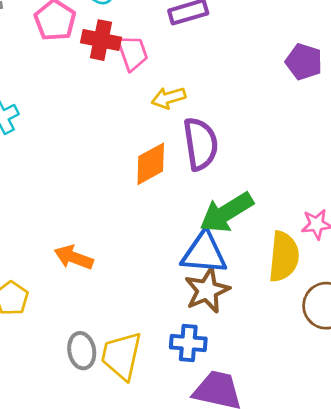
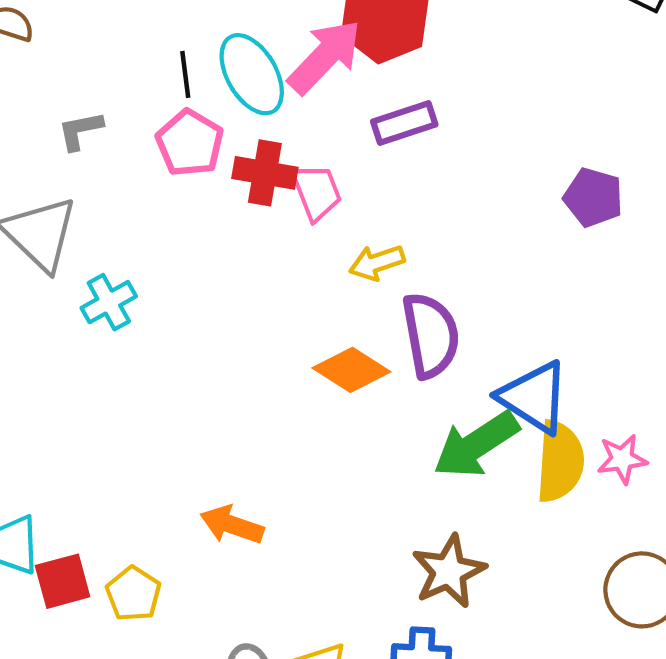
orange diamond: (151, 164) -> (351, 370), turned 63
blue triangle: (204, 253) -> (534, 397), moved, turned 30
yellow semicircle: (284, 257) -> (560, 461), moved

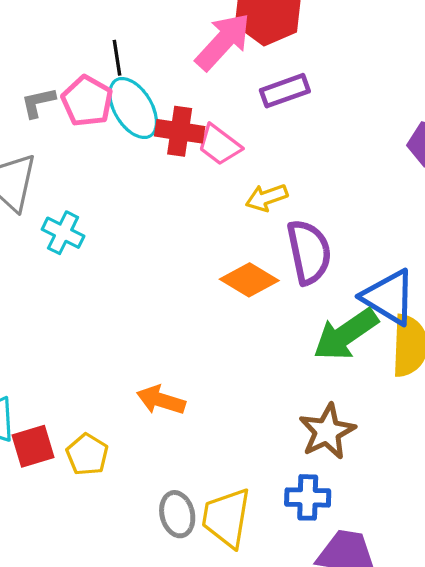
cyan ellipse: (252, 74) -> (133, 108), moved
pink pentagon: (190, 143) -> (87, 101), moved
pink trapezoid: (317, 192) -> (219, 145), turned 150
cyan cross: (109, 302) -> (63, 233), turned -33

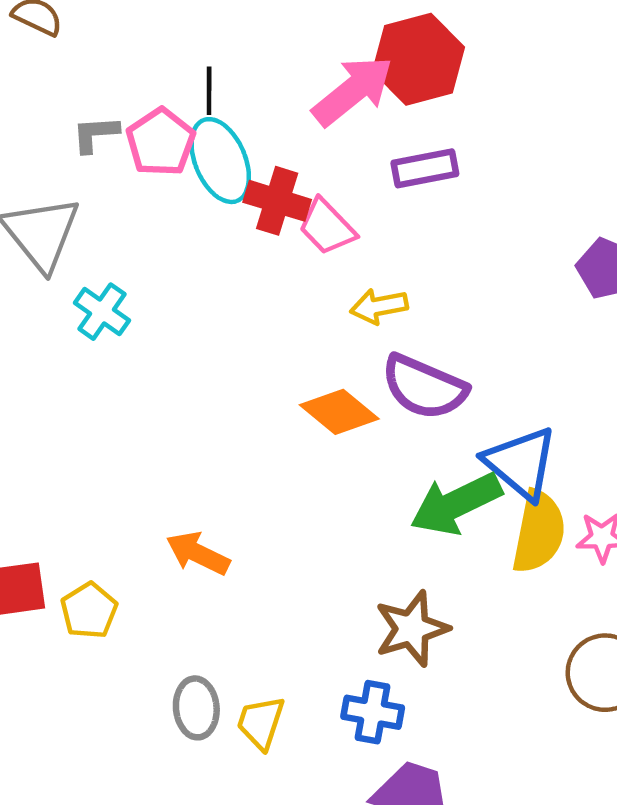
purple semicircle: (309, 252) -> (424, 387), turned 116
yellow trapezoid: (226, 518) -> (261, 723), size x0.7

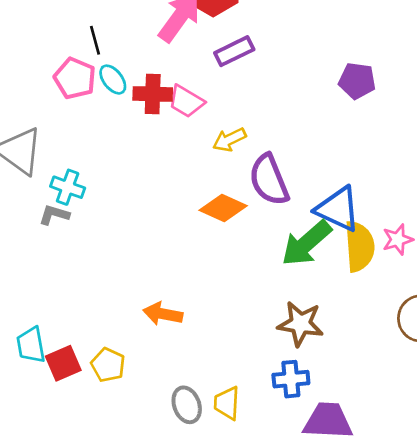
gray L-shape: (95, 134) -> (54, 215), moved, turned 36
cyan ellipse: (220, 161) -> (113, 80), size x0.6
purple semicircle: (424, 387) -> (269, 180), turned 60
brown star: (412, 629) -> (300, 324), turned -30

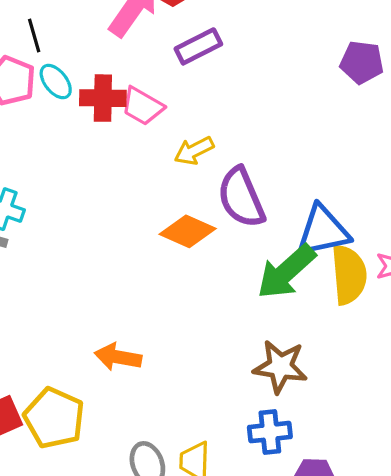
purple pentagon: (357, 81) -> (362, 62), moved
blue triangle: (338, 209) -> (323, 231), turned -36
yellow pentagon: (108, 365) -> (54, 418), size x1.5

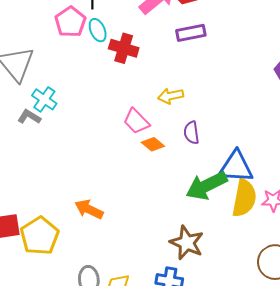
pink trapezoid: (142, 106) -> (136, 121), moved
purple semicircle: (241, 198) -> (191, 133), size x0.6
orange diamond: (188, 231) -> (153, 144), size x0.7

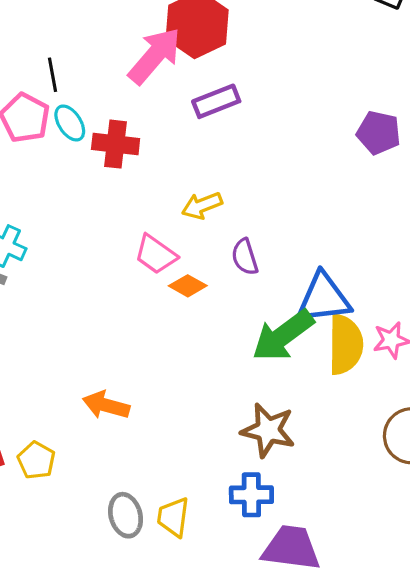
yellow pentagon: (40, 236) -> (36, 460), size x0.6

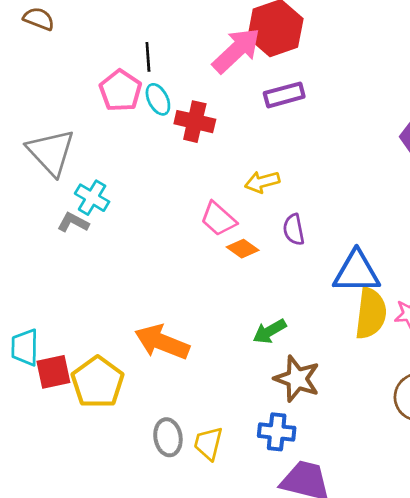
green arrow: (283, 336) -> (270, 331), moved, size x0.6
orange arrow: (106, 405) -> (162, 342), size x1.4
yellow pentagon: (36, 460) -> (98, 382), size x1.6

